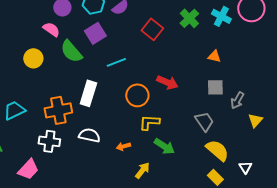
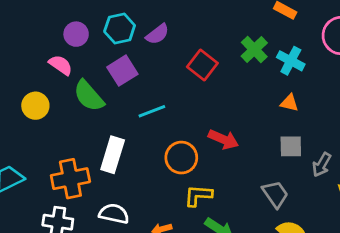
cyan cross: (221, 16) -> (291, 61), moved

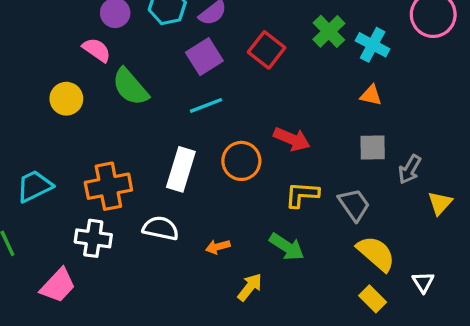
purple square: (122, 71) -> (204, 57), moved
white rectangle: (113, 155) -> (181, 169), moved
yellow L-shape: (198, 195) -> (302, 195), moved

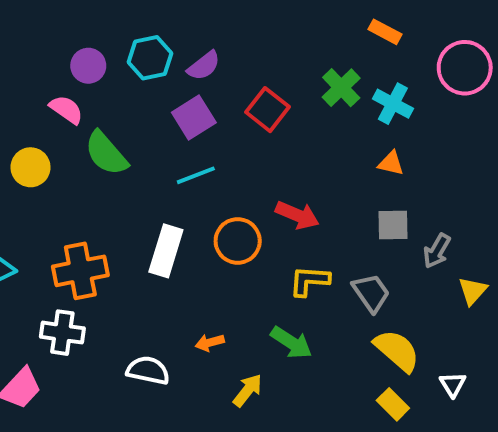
white semicircle: (161, 228) -> (148, 370), moved

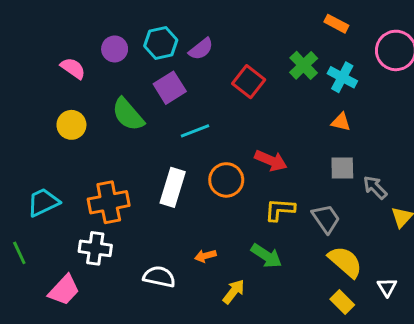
pink semicircle: (66, 110) -> (73, 68), moved
purple square: (194, 118) -> (170, 88), moved
gray arrow: (437, 251) -> (375, 187), turned 105

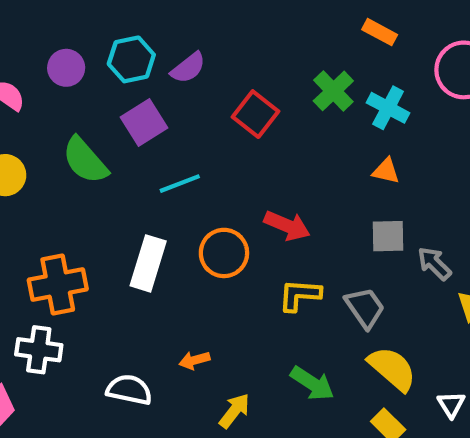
green arrow: (266, 256) -> (312, 383), moved

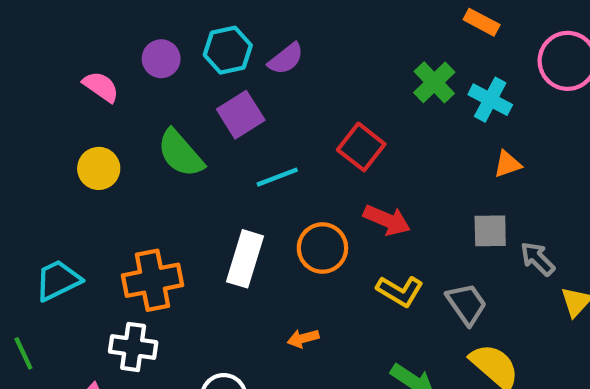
red square: (255, 114) -> (361, 147), moved
orange triangle: (386, 171) -> (507, 164), moved, turned -32
yellow L-shape: (300, 295) -> (400, 291), turned -153
orange arrow: (194, 360) -> (303, 338), moved

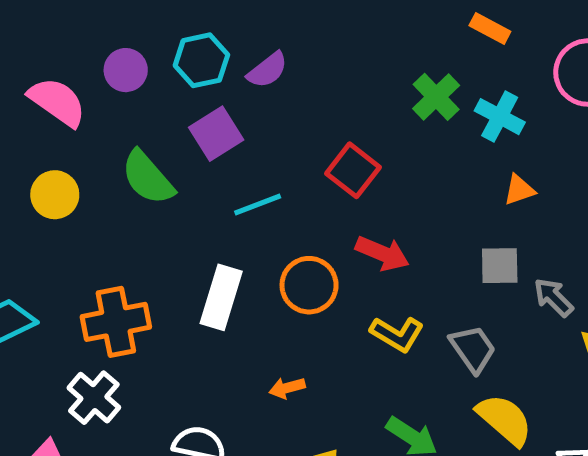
pink semicircle: (101, 87) -> (57, 102), size x1.4
white cross: (133, 347) -> (94, 398), turned 33

